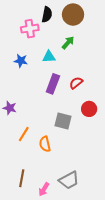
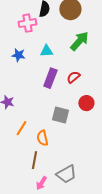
green arrow: (68, 43) -> (79, 41), moved, size x1.5
brown line: (22, 178) -> (34, 160), moved

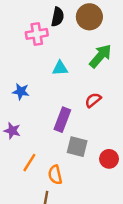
blue star: (18, 55) -> (21, 92), moved
purple rectangle: (50, 78) -> (62, 120), moved
red circle: (86, 103) -> (109, 159), moved

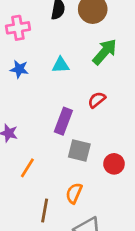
pink cross: (37, 34) -> (18, 28), moved
blue star: (21, 92) -> (19, 69), moved
orange semicircle: (55, 175) -> (74, 193), moved, turned 36

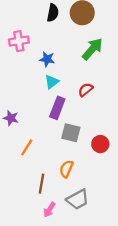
pink cross: (18, 28) -> (19, 41), moved
cyan triangle: (61, 65) -> (52, 82), moved, turned -35
blue star: (19, 69) -> (47, 59), moved

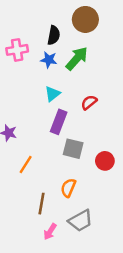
black semicircle: (53, 13) -> (54, 35), moved
green arrow: (92, 49) -> (77, 58), moved
blue star: (47, 59) -> (49, 60), moved

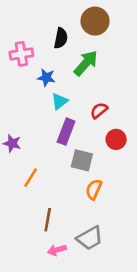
blue star: (49, 60) -> (46, 78), moved
red circle: (105, 161) -> (116, 139), moved
orange semicircle: (68, 188) -> (94, 189), moved
pink arrow: (50, 232) -> (57, 250), turned 42

